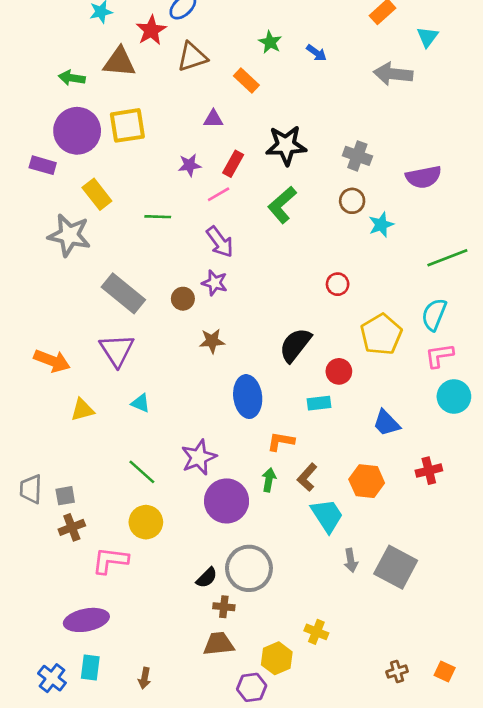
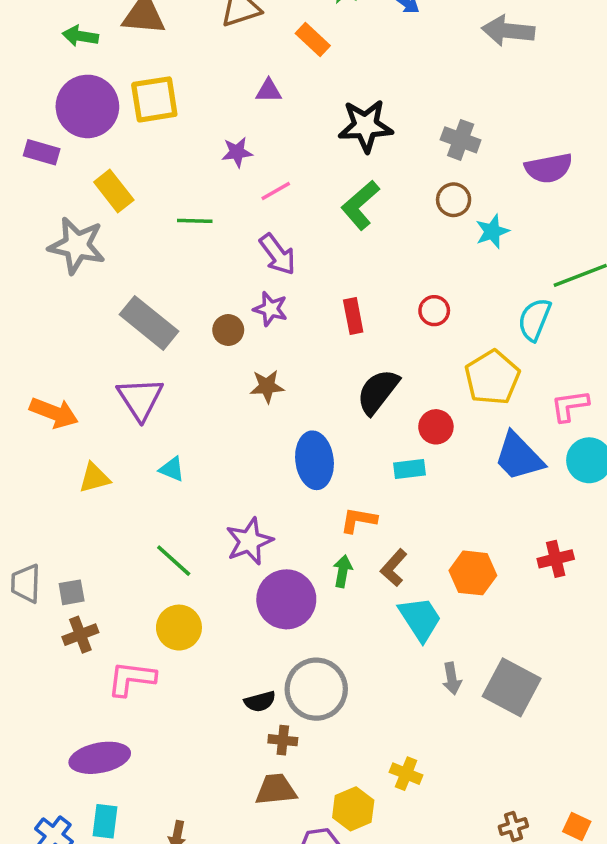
red rectangle: (233, 164) -> (353, 316), moved, turned -40
cyan semicircle: (434, 315) -> (535, 319), moved
blue trapezoid: (386, 423) -> (519, 457), moved, size x1.4
black semicircle: (207, 578) -> (260, 701), turned 30

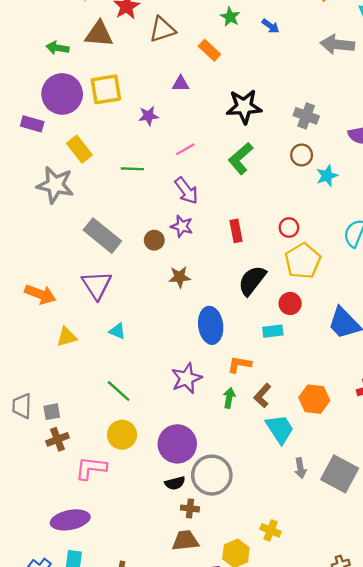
purple star: (237, 152) -> (148, 116), moved
yellow pentagon: (492, 378) -> (303, 261), moved
purple star: (249, 541) -> (186, 378), moved
purple circle: (286, 599) -> (177, 444), moved

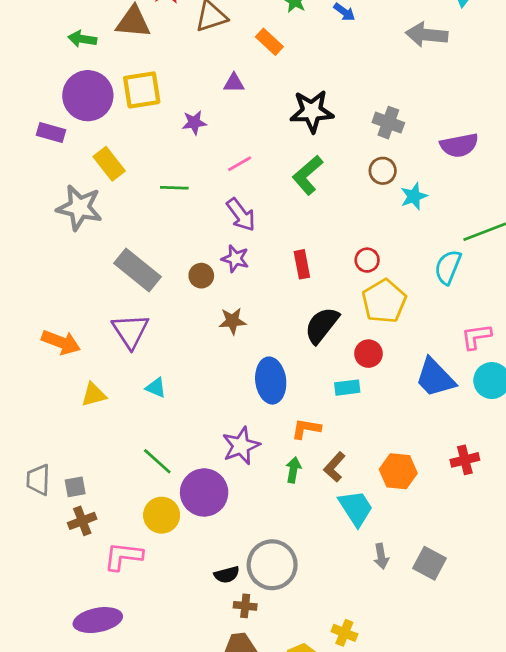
purple circle: (177, 444) -> (204, 492), moved
gray square: (340, 474) -> (429, 563), size x0.7

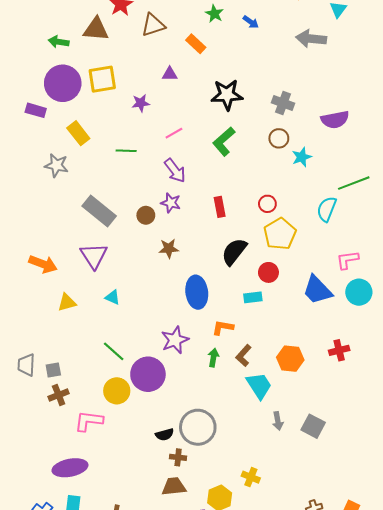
gray star: (79, 208) -> (56, 165), size x0.7

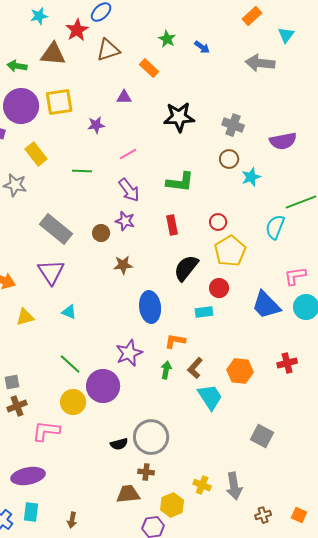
green L-shape: (224, 141) -> (180, 182), moved, turned -132
gray arrow: (278, 421) -> (234, 486), moved, size x1.5
brown cross: (178, 457) -> (146, 472), moved

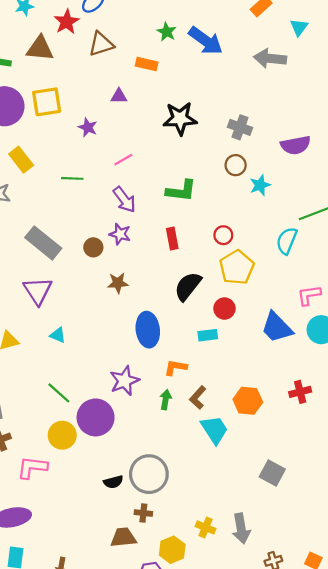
blue arrow: (202, 47) -> (206, 41), size x2.0
orange rectangle: (149, 68) -> (147, 64), turned -30
purple star: (96, 125) -> (88, 127), turned 30

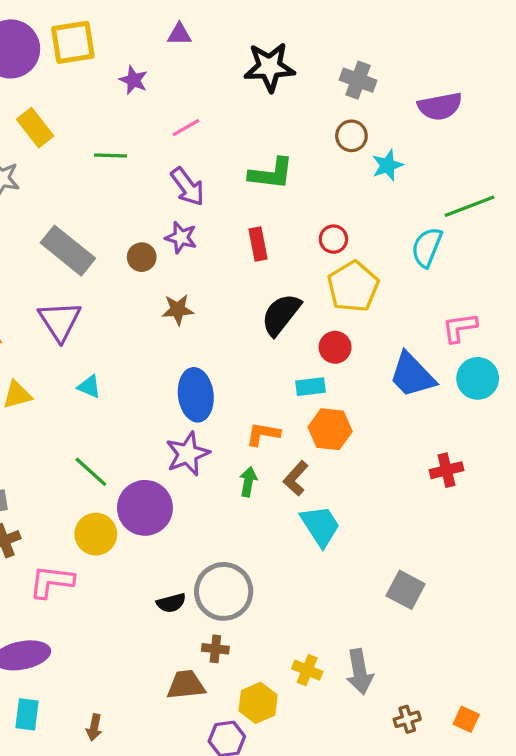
blue ellipse: (148, 330) -> (196, 395), moved
orange hexagon: (248, 401) -> (330, 429), moved

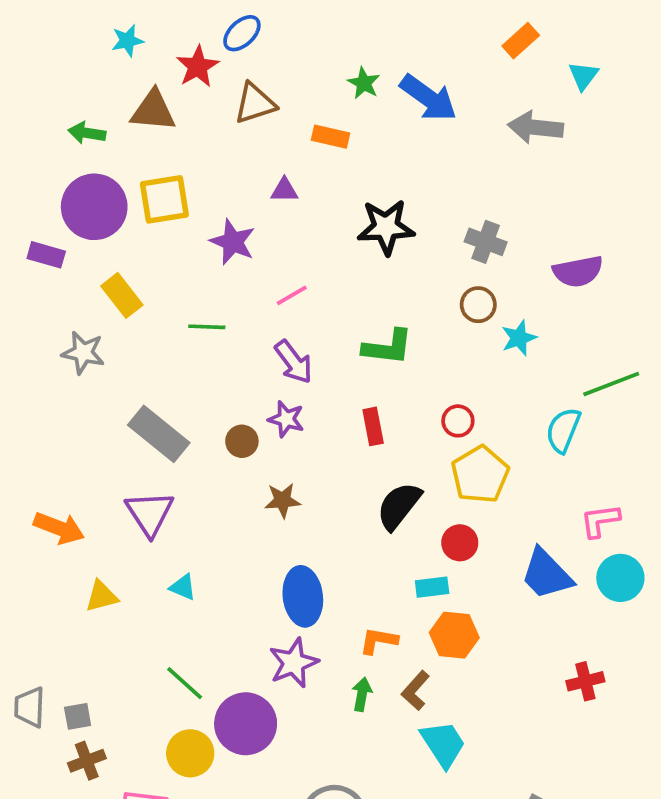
purple star: (133, 80) -> (233, 242), size x1.4

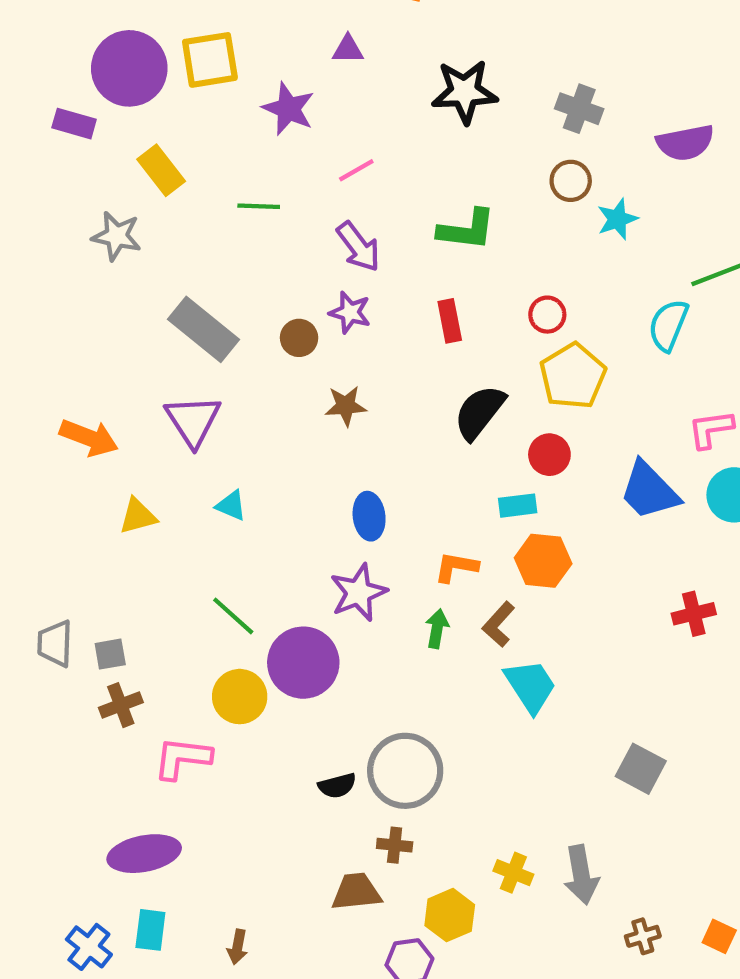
blue ellipse: (303, 596) -> (369, 516), size x0.7

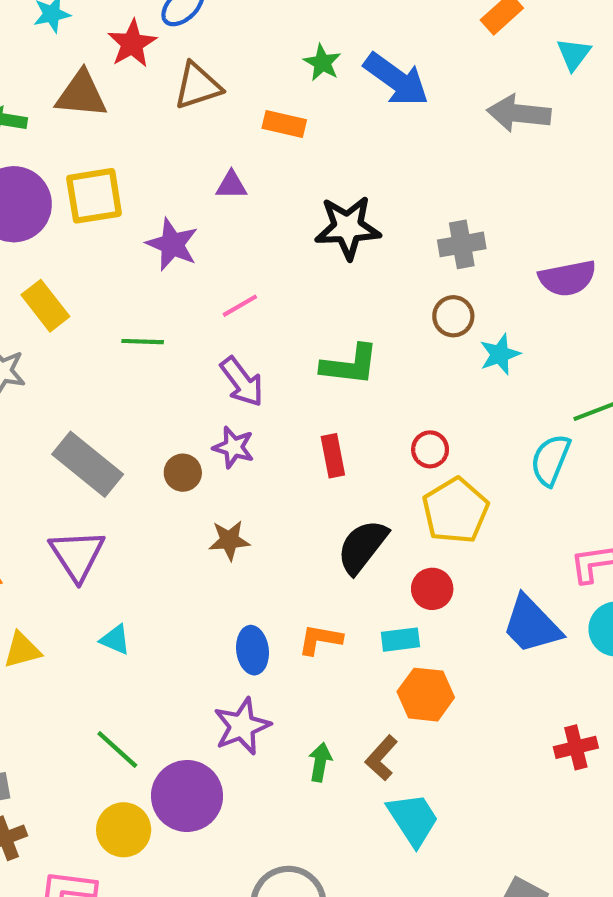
gray cross: (579, 109) -> (462, 244), turned -30
orange L-shape: (456, 567) -> (320, 640), moved

